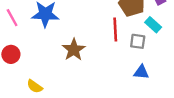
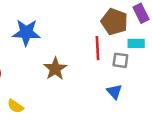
cyan rectangle: (153, 25) -> (136, 43), turned -42
blue triangle: (141, 72) -> (114, 92), moved, turned 42

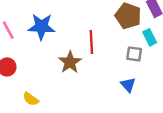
cyan rectangle: (136, 43) -> (150, 37), turned 63
red line: (98, 48) -> (91, 42), moved

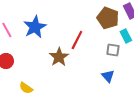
blue star: (41, 27) -> (35, 27), turned -30
red line: (91, 42) -> (77, 40), turned 30

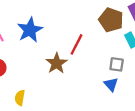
gray square: (113, 50) -> (117, 64), moved
yellow semicircle: (26, 88) -> (20, 98), turned 64

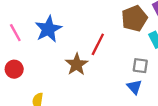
brown pentagon: (111, 20) -> (134, 18), turned 30

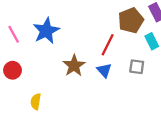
red line: (98, 44) -> (108, 45), moved
blue triangle: (134, 87) -> (104, 70), moved

